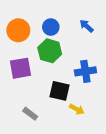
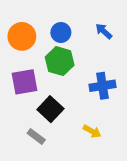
black square: (59, 91) -> (50, 109), moved, turned 30

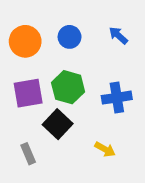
green hexagon: (60, 61) -> (68, 87), moved
gray rectangle: (36, 137) -> (28, 154), moved, turned 30

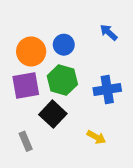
blue circle: (70, 37) -> (64, 45), moved
orange circle: (25, 41) -> (31, 51), moved

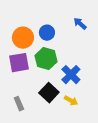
blue cross: (107, 90) -> (71, 75), moved, turned -36
black square: (53, 114) -> (49, 93), moved

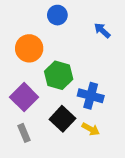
blue circle: (47, 33) -> (57, 15), moved
purple square: (19, 63) -> (24, 97), moved, turned -35
blue cross: (71, 75) -> (91, 96), turned -30

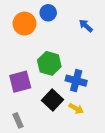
orange circle: (29, 48) -> (24, 24), moved
purple square: (24, 97) -> (20, 82), turned 30
gray rectangle: (24, 133) -> (18, 120), moved

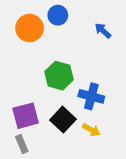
purple square: (20, 82) -> (26, 116), moved

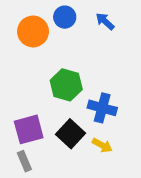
blue arrow: (103, 31) -> (105, 21), moved

